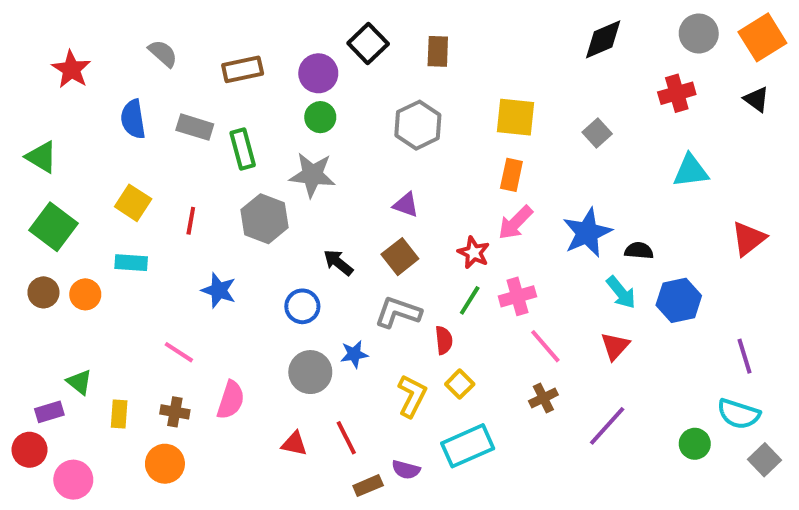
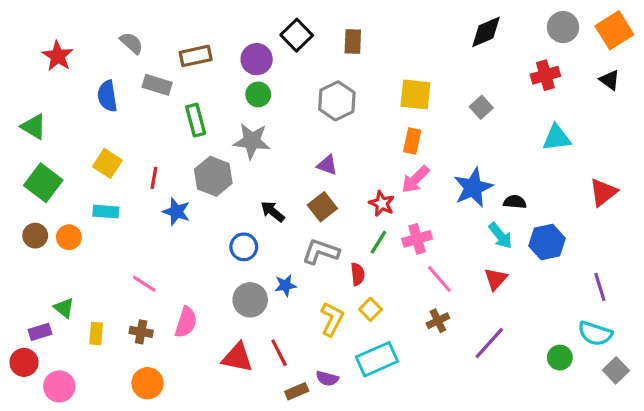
gray rectangle: (195, 127) -> (157, 85), moved
blue star: (219, 290) -> (176, 212), moved
red triangle: (294, 444) -> (237, 358), size x1.5
orange circle: (165, 464) -> (148, 383), moved

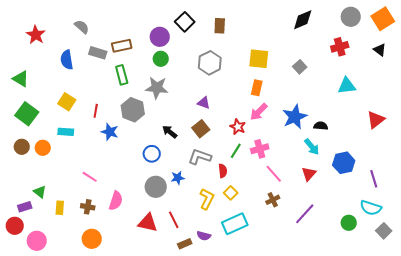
brown rectangle: (196, 56) -> (122, 46), moved
blue hexagon: (547, 242) -> (344, 163), moved

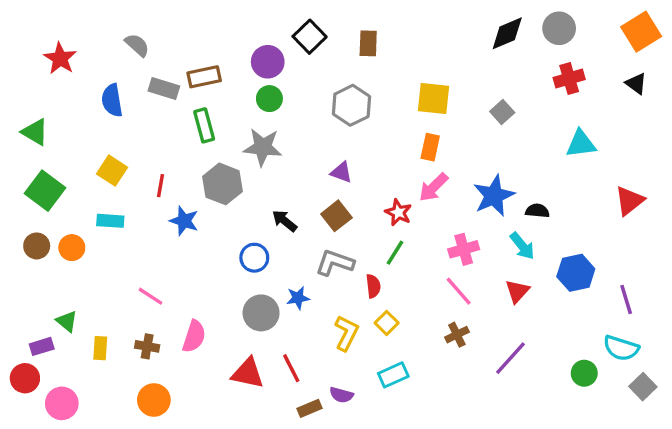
gray circle: (351, 17) -> (559, 28), moved
pink cross: (260, 149) -> (464, 249), moved
cyan rectangle: (235, 224) -> (393, 375), size x0.7

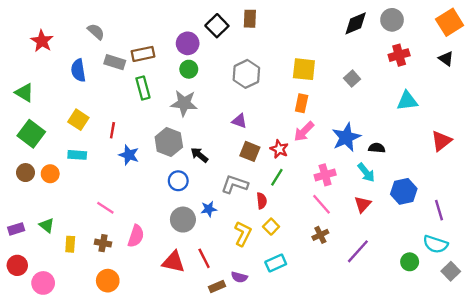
brown rectangle: (368, 43) -> (250, 19), moved
gray hexagon: (223, 184) -> (169, 142), moved
brown square: (336, 216) -> (250, 151), moved, turned -30
purple rectangle: (42, 346) -> (16, 229), moved

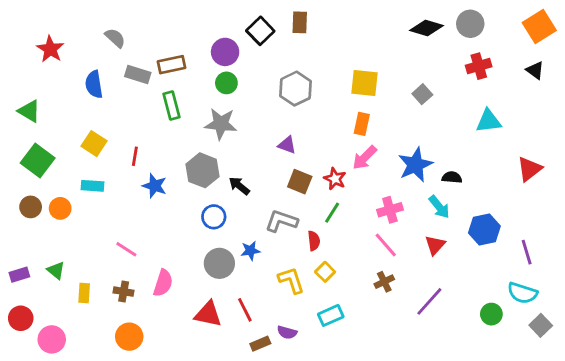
black diamond: (356, 23) -> (427, 28), turned 40
yellow L-shape: (243, 234) -> (291, 280), turned -45

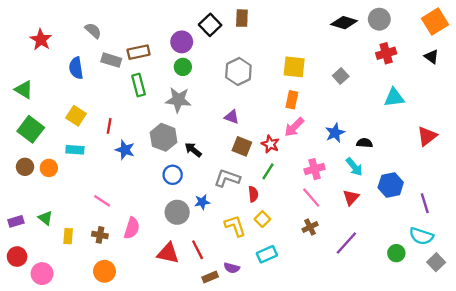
blue star: (415, 165) -> (335, 133), size x0.7

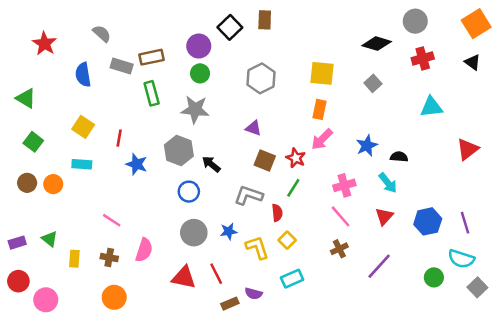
black diamond: (344, 23) -> (377, 44), moved
green square: (31, 129) -> (33, 142), size x0.7
blue hexagon: (391, 185) -> (428, 221), moved
blue star: (202, 202) -> (229, 231), moved

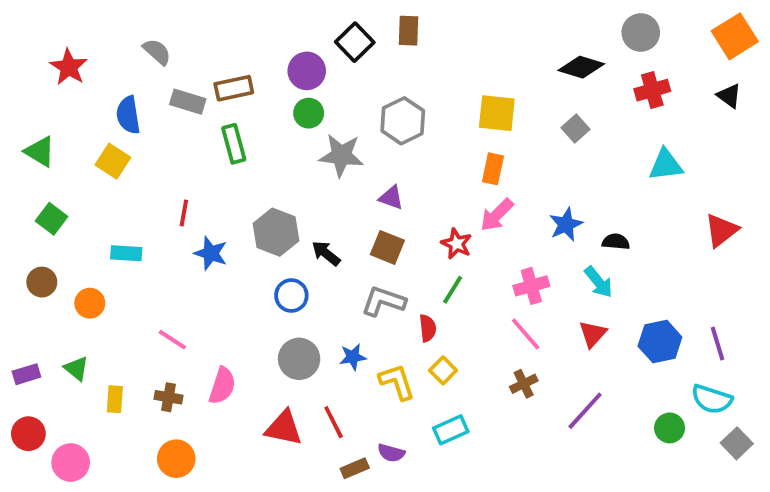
gray star: (195, 109) -> (341, 155), moved
yellow square: (83, 127) -> (113, 161), moved
brown square: (265, 160) -> (387, 247), moved
orange circle: (53, 184) -> (90, 303), moved

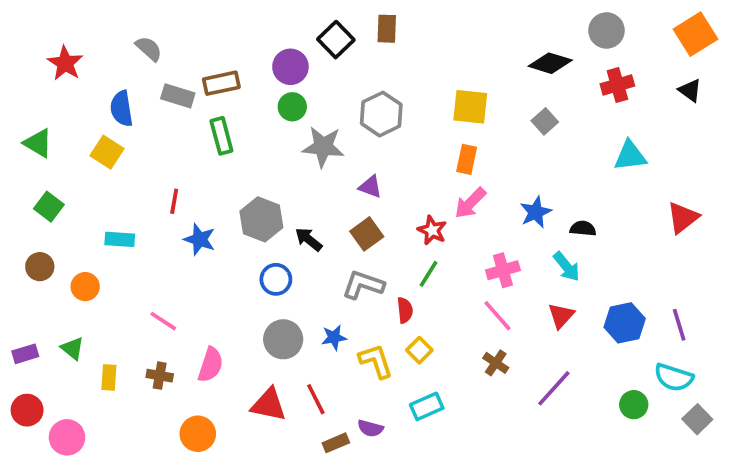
brown square: (387, 247) -> (367, 234), turned 32
brown cross: (524, 384) -> (496, 363), turned -30
orange circle: (176, 459) -> (198, 434), moved

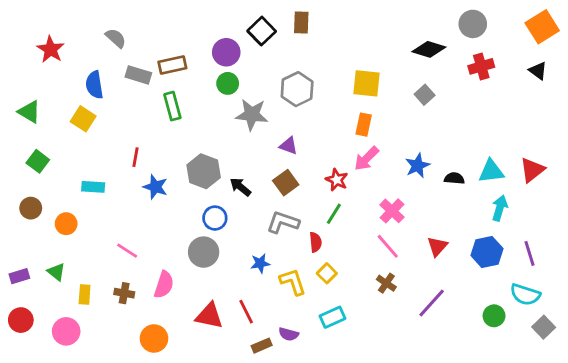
cyan triangle: (630, 156) -> (491, 171), moved
cyan arrow: (567, 267) -> (500, 208), moved, turned -125
pink cross: (503, 270) -> (392, 211), turned -30
gray circle: (283, 339) -> (204, 252), moved
pink circle: (67, 437) -> (66, 331), moved

